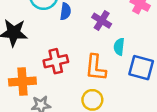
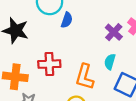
purple cross: (102, 21) -> (114, 32), moved

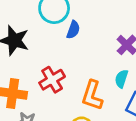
red cross: (49, 64) -> (52, 80), turned -30

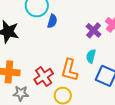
red cross: (52, 80) -> (44, 77), moved

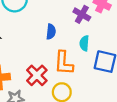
blue semicircle: (52, 21) -> (51, 32), moved

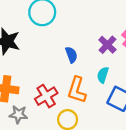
blue semicircle: (51, 32) -> (71, 55), turned -40

